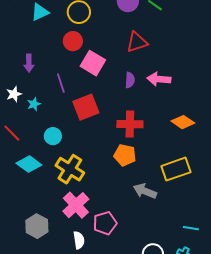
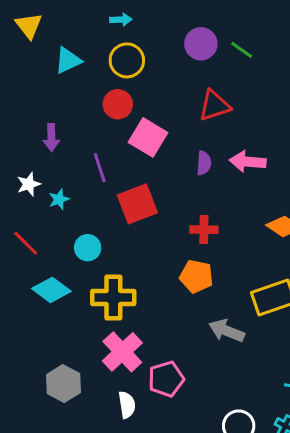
red cross: (130, 124) -> (204, 230), size x0.7
yellow cross: (70, 169) -> (113, 298), turned -32

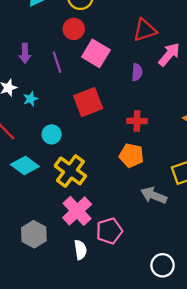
pink arrow: (248, 162) -> (169, 54), moved, turned 125
purple line: (100, 168) -> (57, 62), moved
yellow cross: (113, 298) -> (70, 171), turned 36

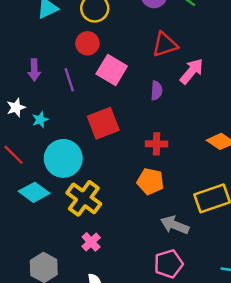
cyan circle: (52, 134) -> (63, 158), size x1.8
pink cross: (77, 211) -> (91, 242), size x0.6
pink pentagon: (109, 231) -> (169, 264), moved

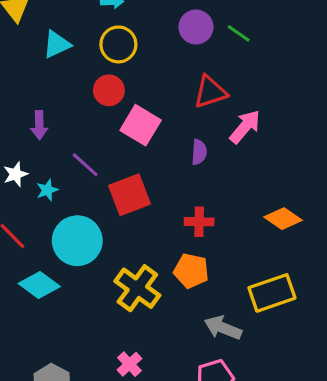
purple line: (69, 80) -> (85, 165), moved, turned -30
yellow cross: (84, 198) -> (137, 288), moved
pink cross: (91, 242) -> (129, 364), moved

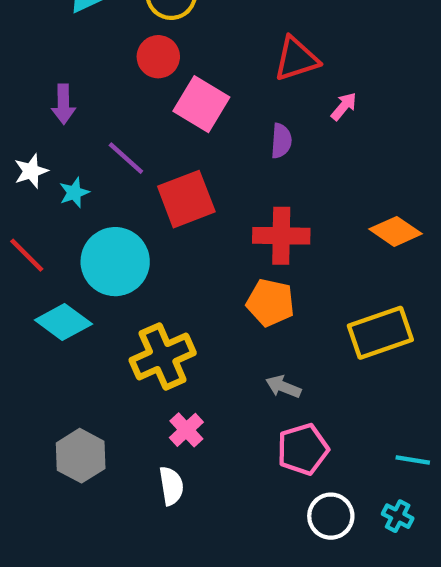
pink arrow: (245, 127) -> (344, 106), size x0.6
red cross: (199, 222) -> (281, 236), size x1.4
yellow cross: (137, 288) -> (163, 357), moved, turned 30
gray arrow: (223, 328) -> (283, 387), moved, size x0.7

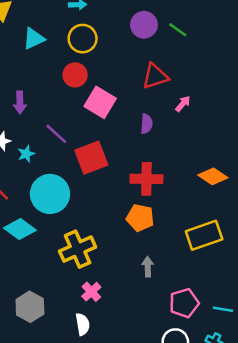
gray arrow: (283, 387) -> (148, 267), turned 66
pink pentagon: (303, 449) -> (184, 303), moved

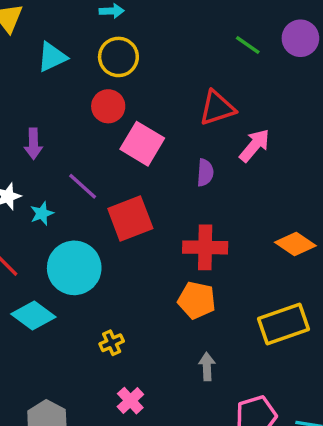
purple circle: (144, 25) -> (300, 38), moved
pink arrow: (183, 104) -> (255, 145), size x1.5
yellow cross: (78, 249) -> (112, 343), size x0.5

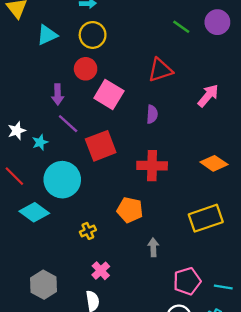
purple arrow: (33, 144) -> (58, 94), moved
pink arrow: (255, 145) -> (208, 96), moved
orange pentagon: (197, 300) -> (130, 210), moved

